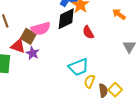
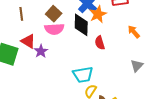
black diamond: (66, 19) -> (81, 25), turned -75
brown square: (28, 36) -> (54, 14), moved

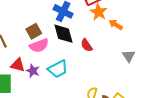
brown square: (54, 14) -> (34, 31), turned 35
orange star: (98, 14) -> (99, 12), moved
cyan trapezoid: (83, 75) -> (58, 69), moved

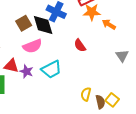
orange star: (99, 12) -> (92, 12), turned -30
brown square: (34, 31) -> (24, 23), moved
black diamond: (63, 34) -> (43, 25), moved

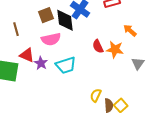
orange star: (92, 12) -> (115, 49), moved

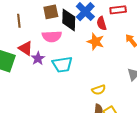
red semicircle: (98, 46) -> (102, 23), moved
orange star: (115, 49) -> (96, 42), moved
yellow semicircle: (96, 95) -> (99, 90), moved, turned -144

